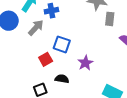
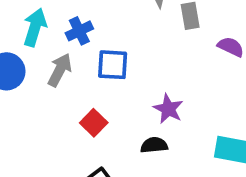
blue square: (62, 44) -> (113, 65), moved
black semicircle: (62, 79) -> (154, 145), moved

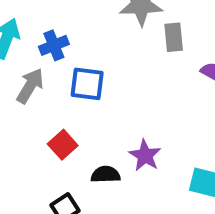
purple star: (168, 109) -> (145, 155), moved
black semicircle: (154, 145) -> (106, 174), moved

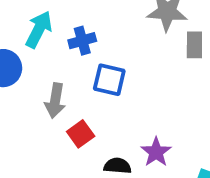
gray arrow: (30, 86) -> (55, 101), moved, turned 152

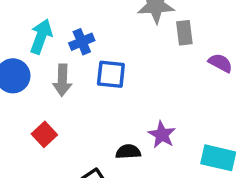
gray arrow: (55, 101) -> (62, 80), moved
red square: (81, 134) -> (44, 134), moved

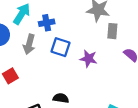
purple star: (162, 135) -> (89, 59), moved, turned -30

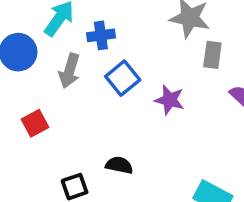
blue square: (61, 47) -> (123, 78), turned 30

